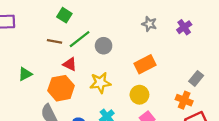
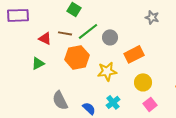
red triangle: (70, 64) -> (45, 38), moved
orange rectangle: (145, 64) -> (134, 54), moved
orange hexagon: (61, 88) -> (77, 57), moved

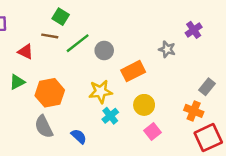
gray star: (152, 17) -> (167, 49), moved
brown line: (65, 33) -> (50, 36), moved
orange hexagon: (77, 57) -> (50, 93), moved
cyan cross: (113, 102) -> (110, 116), moved

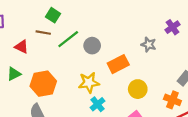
yellow circle: (144, 105) -> (138, 89), moved

